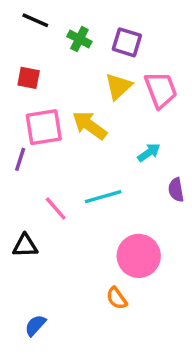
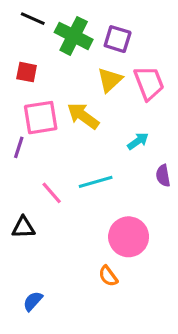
green cross: (79, 39) -> (74, 36), size x1.6

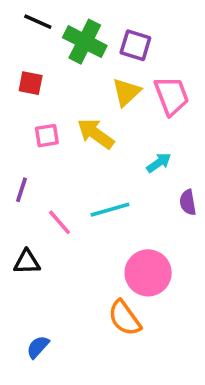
pink square: (41, 118) -> (47, 136), size x0.6
purple line: (19, 147) -> (22, 190), moved
orange semicircle: (108, 276) -> (125, 318), size x1.5

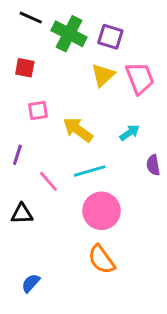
yellow arrow: (96, 134) -> (78, 130), moved
pink circle: (148, 273) -> (101, 211), moved

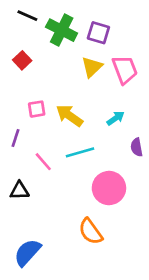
red square: (25, 68) -> (22, 60), turned 36
pink square: (38, 111) -> (37, 109), moved
pink circle: (101, 211) -> (109, 188), moved
blue semicircle: (31, 283) -> (27, 252), size x1.6

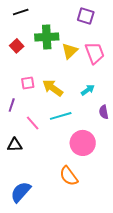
black line: (27, 16) -> (21, 12), turned -42
green cross: (62, 30) -> (47, 37), moved, turned -30
purple square: (98, 33) -> (86, 16), moved

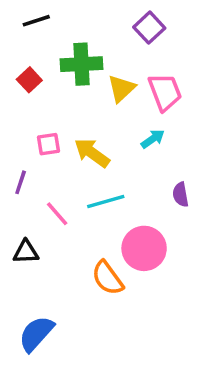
purple square: (86, 16) -> (149, 28), turned 30
cyan arrow: (88, 90) -> (153, 139), moved
orange semicircle: (69, 176) -> (108, 278), moved

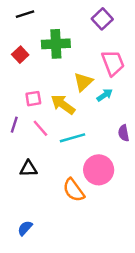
yellow triangle: (121, 88) -> (83, 82), moved
pink line: (57, 214) -> (40, 128), moved
black triangle: (26, 252) -> (29, 169), moved
blue semicircle: (36, 334) -> (25, 228), size x0.6

